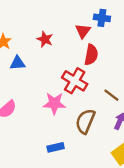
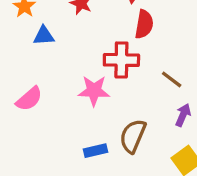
red cross: (75, 81) -> (121, 60), turned -30
brown semicircle: (85, 121) -> (133, 136), moved

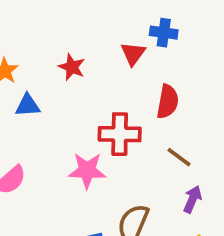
red semicircle: (144, 24) -> (168, 102), moved

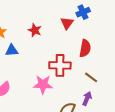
blue cross: (164, 33) -> (83, 12), turned -32
purple arrow: (192, 199) -> (87, 99), moved

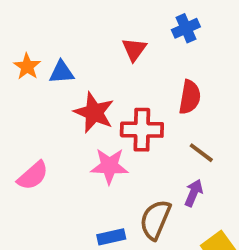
red triangle: (67, 23) -> (134, 49), moved
red star: (35, 30) -> (94, 112), moved, size x1.5
blue triangle: (12, 50) -> (62, 72), moved

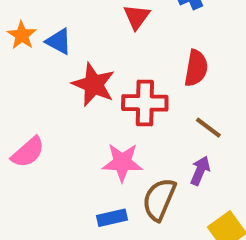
blue triangle: (62, 72) -> (59, 41), turned 32
pink star: (109, 166) -> (122, 162), moved

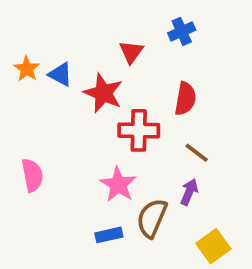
red star: (94, 84) -> (103, 93), moved
pink semicircle: (28, 152) -> (32, 175), turned -60
pink star: (122, 162) -> (118, 185), turned 30

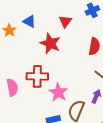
blue triangle: (60, 74) -> (29, 21), moved
red cross: (139, 130) -> (37, 76), moved

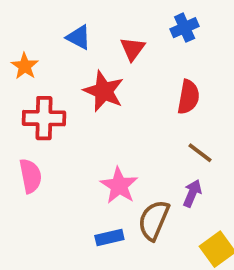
blue triangle: (29, 21) -> (79, 37), moved
red cross: (37, 76) -> (44, 118), moved

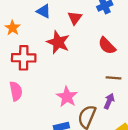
red semicircle: (188, 97) -> (107, 46), turned 126
brown line: (200, 153) -> (114, 78), turned -32

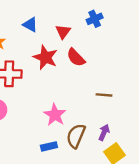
red semicircle: (107, 46) -> (76, 57), moved
purple arrow: (109, 101) -> (104, 132), moved

